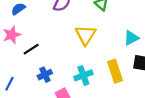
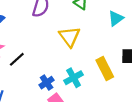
cyan triangle: (131, 38) -> (116, 18), moved
blue cross: (45, 75) -> (47, 83), moved

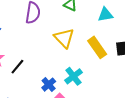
cyan triangle: (116, 18) -> (105, 15), turned 35
yellow rectangle: (105, 68) -> (97, 47), moved

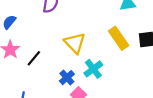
yellow triangle: (64, 38) -> (75, 43), moved

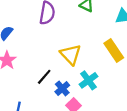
black line: (34, 58) -> (44, 77), moved

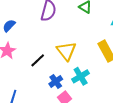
black line: (44, 77) -> (38, 60), moved

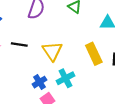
black line: (38, 60) -> (19, 44), moved, turned 49

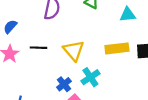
yellow rectangle: (94, 54) -> (117, 48), turned -65

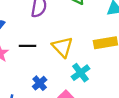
blue cross: (64, 84) -> (40, 83), moved

